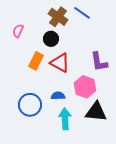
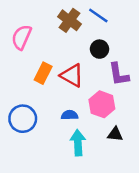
pink semicircle: (18, 31) -> (22, 37), size x1.5
black circle: (51, 39) -> (99, 49), moved
blue circle: (30, 105) -> (23, 119), moved
black triangle: (96, 112) -> (115, 134), size x0.6

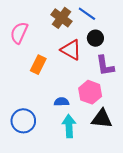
black circle: (99, 49) -> (95, 38), moved
red triangle: (72, 75) -> (71, 50), moved
blue circle: (23, 119) -> (23, 121), moved
black triangle: (115, 134) -> (102, 119), size x1.5

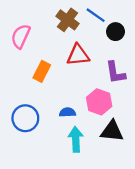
black circle: (95, 38) -> (115, 32), moved
red triangle: (71, 50) -> (78, 55), turned -35
blue circle: (23, 121) -> (25, 118), moved

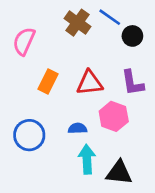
red triangle: (78, 55) -> (90, 83), moved
black triangle: (112, 131) -> (119, 173), moved

